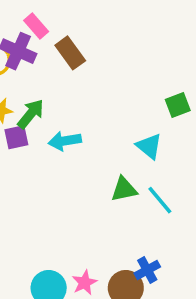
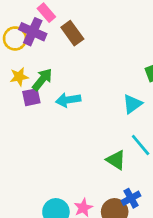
cyan triangle: (149, 146) -> (132, 104), turned 45
green triangle: (124, 189) -> (116, 160), moved, turned 45

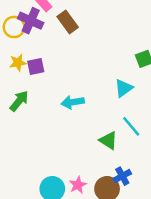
green arrow: (42, 79) -> (19, 101), moved
purple square: (31, 97) -> (36, 67), moved
cyan arrow: (68, 100) -> (73, 102), moved

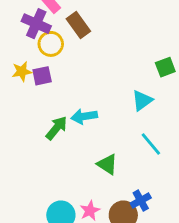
yellow circle: (14, 27) -> (51, 44), moved
green arrow: (19, 101) -> (57, 128), moved
green triangle: (108, 140) -> (107, 164), moved

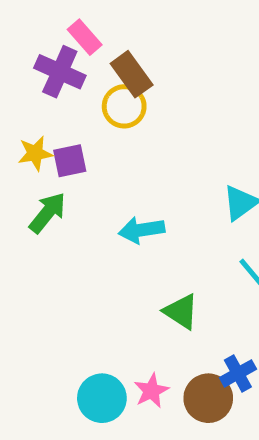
yellow circle: (51, 44) -> (124, 106), moved
green arrow: (57, 128) -> (47, 213), moved

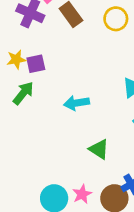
yellow circle: (124, 106) -> (116, 19), moved

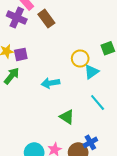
yellow circle: (116, 19) -> (80, 58), moved

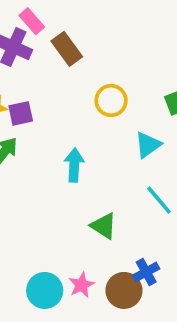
yellow circle: (80, 58) -> (111, 100), moved
cyan arrow: (50, 83) -> (74, 165), turned 102

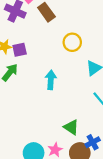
green triangle: (104, 226) -> (71, 127), moved

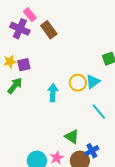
yellow circle: (72, 42) -> (78, 83), moved

